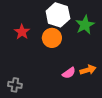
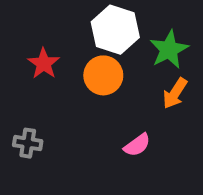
orange arrow: (88, 70) -> (175, 93), moved, turned 140
gray cross: (15, 85) -> (28, 143), moved

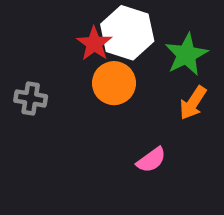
red star: (44, 63) -> (94, 44), moved
gray cross: (28, 143) -> (31, 98), moved

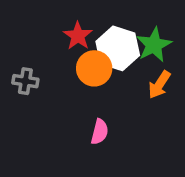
white hexagon: (127, 33) -> (118, 48), moved
pink semicircle: (151, 160) -> (100, 132), moved, turned -40

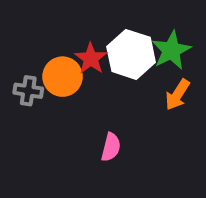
red star: (78, 36) -> (91, 58), moved
orange circle: (94, 68) -> (63, 77), moved

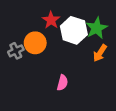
red star: (91, 58) -> (51, 20), moved
gray cross: (28, 91) -> (16, 51), turned -35

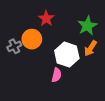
white hexagon: (74, 30) -> (67, 55), moved

